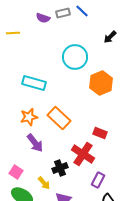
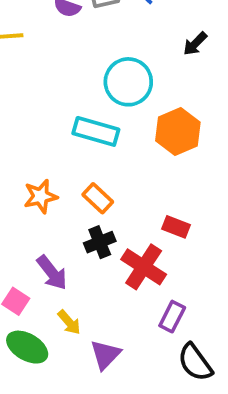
cyan rectangle: (34, 83) -> (96, 131), moved
orange rectangle: (59, 118) -> (98, 198), size x0.7
purple arrow: (35, 143) -> (52, 273), moved
black cross: (60, 168) -> (100, 242), moved

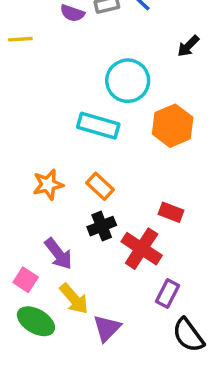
yellow arrow: (69, 322) -> (74, 299), size x1.4

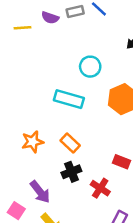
yellow line: (20, 39) -> (23, 28), moved
cyan circle: (128, 81) -> (90, 67), size x0.7
red cross: (142, 249) -> (100, 188), size x0.7

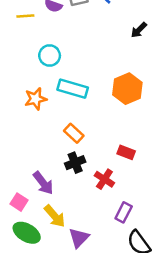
cyan circle: (90, 67) -> (50, 55), moved
orange star: (33, 142) -> (36, 99), moved

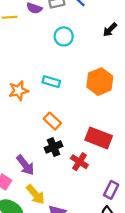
cyan circle: (50, 55) -> (64, 36), moved
cyan rectangle: (73, 89) -> (51, 82), size x0.7
red rectangle: (126, 152) -> (99, 138), size x1.6
purple rectangle: (124, 212) -> (111, 190), moved

